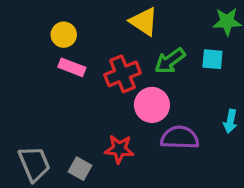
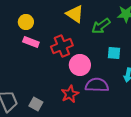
cyan square: (212, 59) -> (114, 53), moved
green arrow: (170, 61) -> (101, 26), moved
red star: (119, 149) -> (70, 94), moved, turned -30

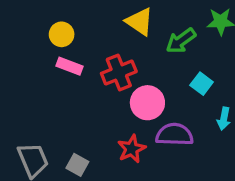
cyan square: (114, 53) -> (202, 84), turned 32

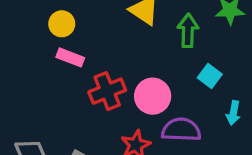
green arrow: (181, 41) -> (188, 31), turned 128
red cross: (119, 73) -> (107, 91), moved

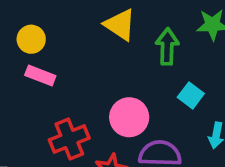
red cross: (107, 91) -> (69, 139), moved

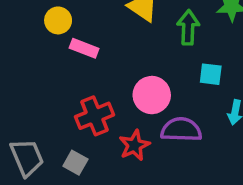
pink rectangle: (40, 76) -> (84, 48), moved
cyan square: (191, 95) -> (211, 74), turned -30

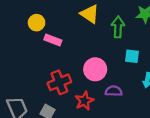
purple semicircle: (181, 130) -> (114, 91), size x0.7

